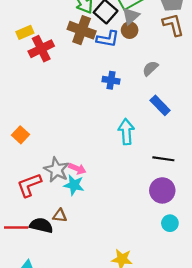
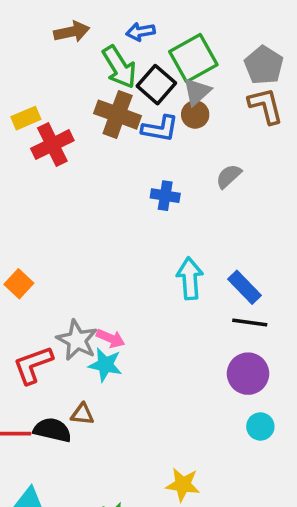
blue rectangle: (160, 105) -> (244, 287), moved

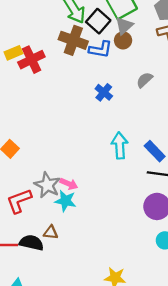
yellow rectangle: (26, 118) -> (13, 53), moved
blue cross: (165, 196) -> (104, 92), turned 30

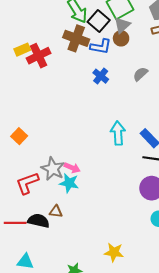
blue cross: (104, 92) -> (101, 76), moved

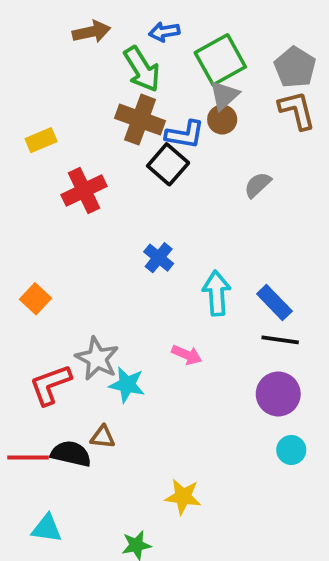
black square: (99, 21) -> (168, 164), moved
red cross: (39, 56) -> (84, 190), moved
blue cross: (101, 76) -> (159, 258), moved
pink arrow: (72, 168) -> (187, 355), moved
yellow star: (114, 252) -> (183, 497), moved

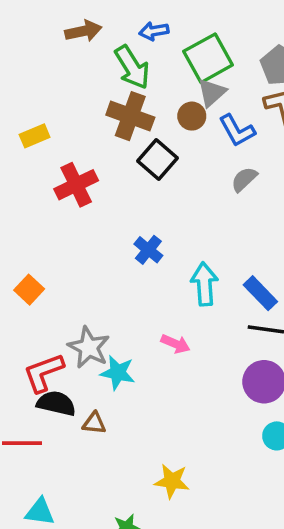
brown circle: (222, 120) -> (192, 116), moved
blue L-shape: (185, 134) -> (237, 131), moved, turned 51
black semicircle: (71, 454) -> (56, 403), moved

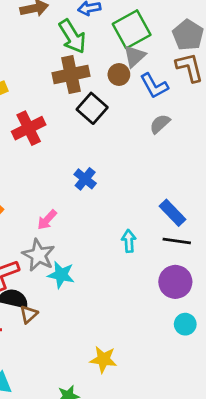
brown cross: (130, 116) -> (71, 74), turned -32
cyan arrow: (204, 284) -> (129, 241), moved, size x0.7
pink arrow: (176, 344) -> (47, 220), moved, turned 110
brown triangle: (94, 423) -> (29, 314), moved, turned -48

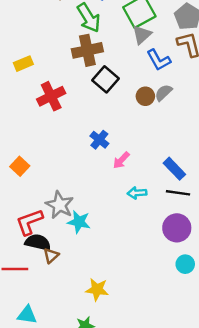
brown circle: (119, 74) -> (145, 96), moved
pink arrow: (47, 220) -> (121, 160), moved
cyan arrow: (129, 241) -> (137, 193), turned -90
yellow star: (103, 359) -> (97, 290), moved

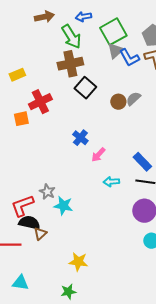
blue L-shape: (159, 60) -> (129, 58), moved
orange square: (20, 166) -> (21, 119), moved, turned 35
gray star: (60, 205) -> (47, 192), size x0.7

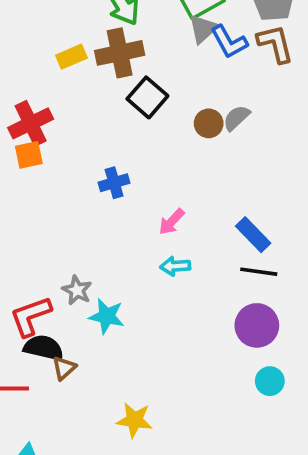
yellow rectangle: (17, 75) -> (71, 57), moved
red cross: (40, 102) -> (31, 123), moved
blue cross: (80, 138) -> (114, 183), moved, turned 35
cyan arrow: (111, 182) -> (175, 266), moved

